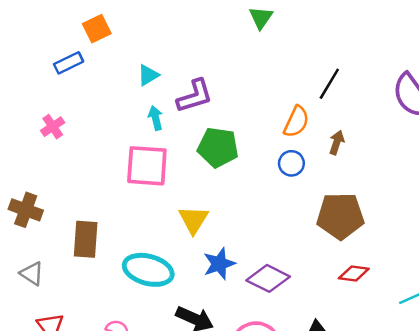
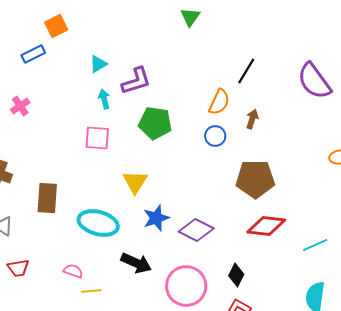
pink square: (147, 166) -> (97, 138), size x0.7
red diamond: (354, 274) -> (266, 226), size x1.5

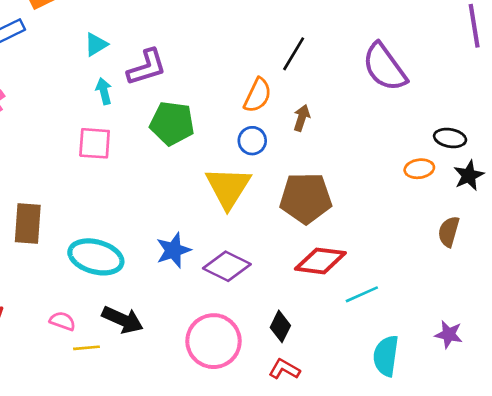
yellow triangle: (135, 182) -> (228, 187), moved, size x1.4
cyan line: (315, 245) -> (362, 294), moved
black arrow: (136, 263) -> (123, 320), moved

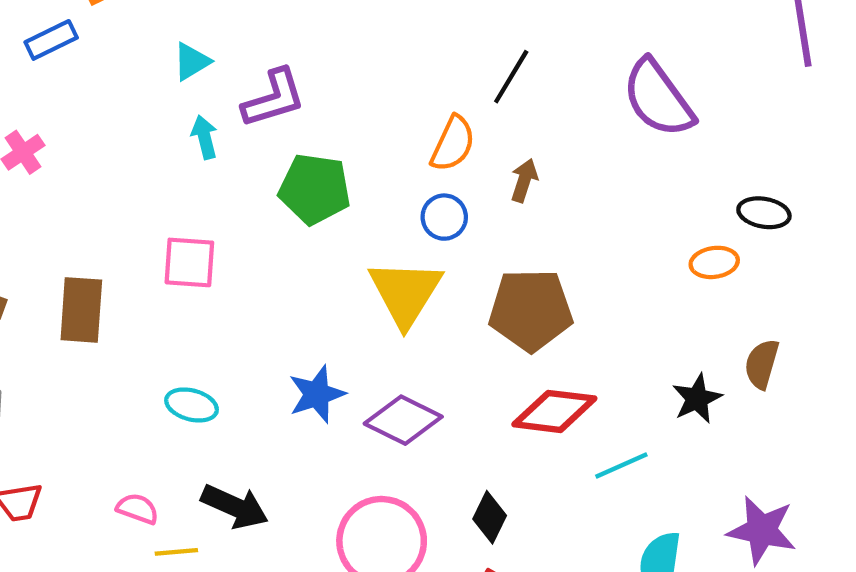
pink square: (95, 143) -> (189, 262), moved
black star: (469, 175) -> (697, 399), moved
brown rectangle: (28, 224) -> (81, 310), moved
cyan ellipse: (96, 257) -> (192, 405), size x0.6
purple star: (449, 334) -> (762, 530), size x1.5

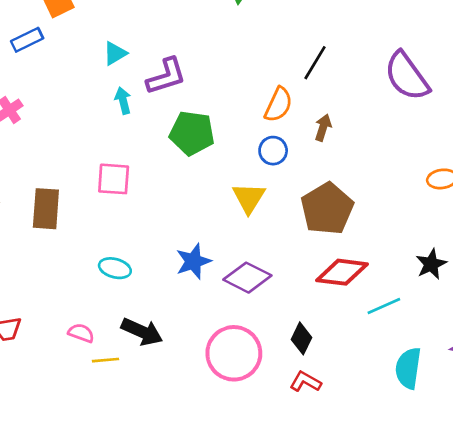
yellow triangle: (405, 293) -> (249, 198), size x0.7
brown pentagon: (531, 310) -> (327, 209), turned -30

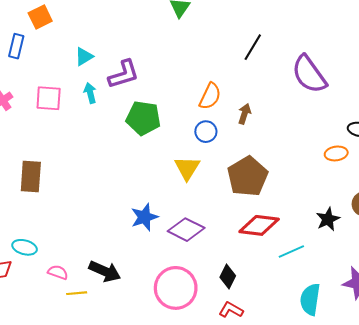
blue rectangle: (27, 40) -> (16, 46), turned -50
black line: (315, 63) -> (253, 47), moved
pink square: (114, 179) -> (49, 98), moved
cyan ellipse: (115, 268) -> (25, 247), moved

